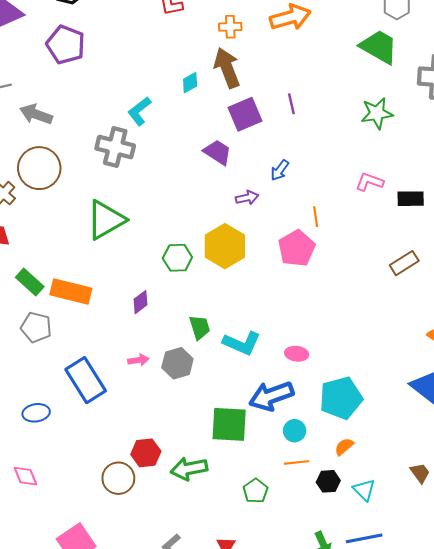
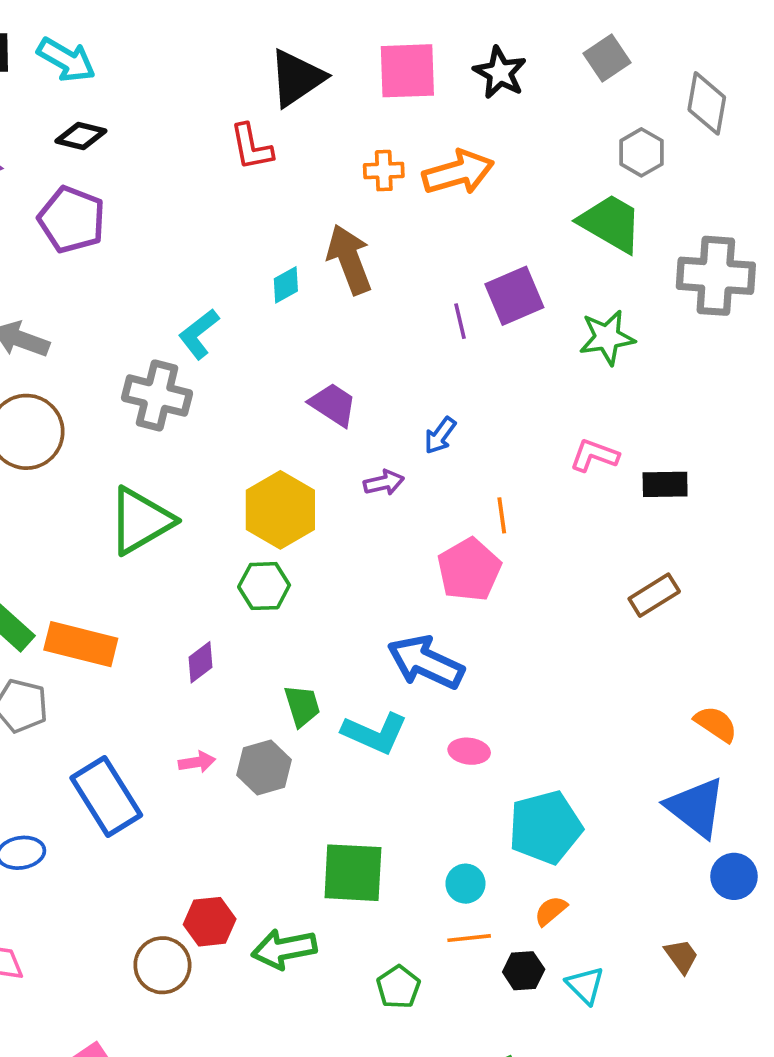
orange cross: (230, 27) -> (384, 171), moved
purple square: (245, 114) -> (514, 296), moved
yellow hexagon: (225, 246) -> (280, 510), moved
blue arrow: (271, 396) -> (426, 662), moved, turned 45

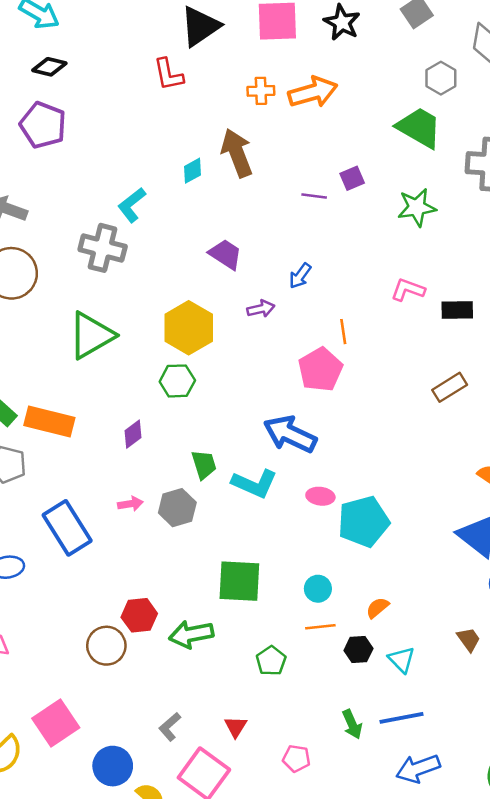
purple square: (514, 296) -> (352, 178), size x0.6
purple line: (460, 321) -> (314, 196), turned -70
cyan pentagon: (545, 827) -> (364, 522), moved

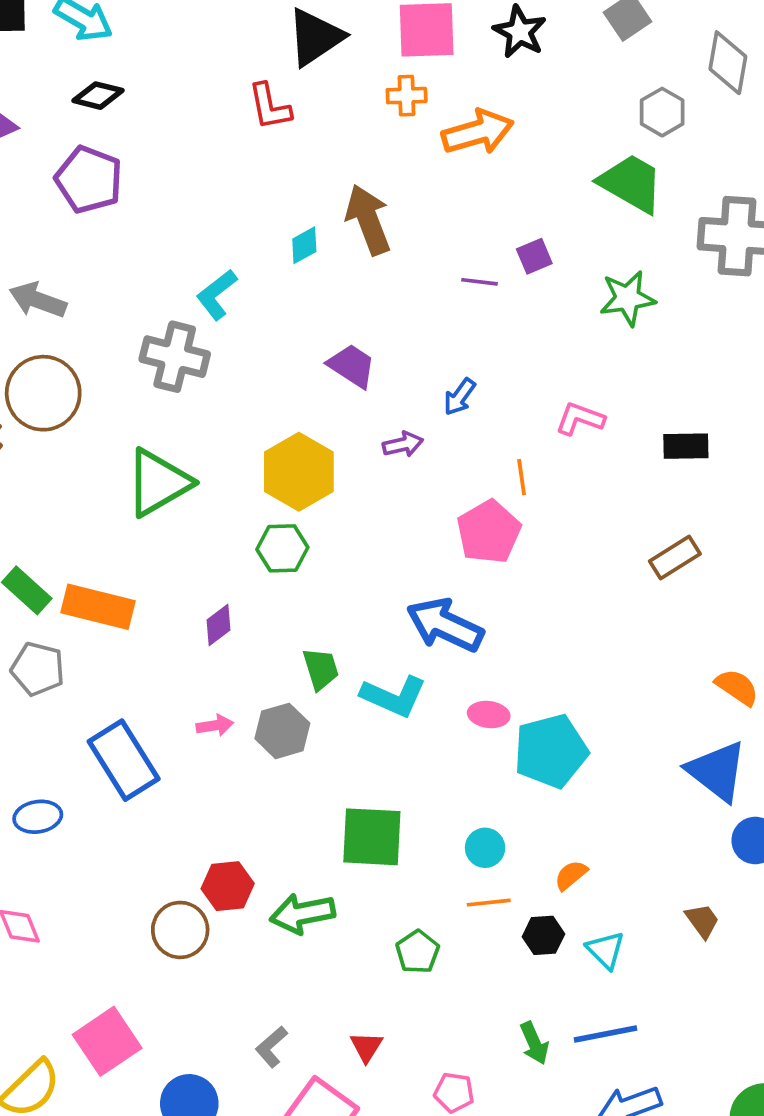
orange cross: (261, 91) -> (407, 96), moved
pink L-shape: (408, 290) -> (580, 419), moved

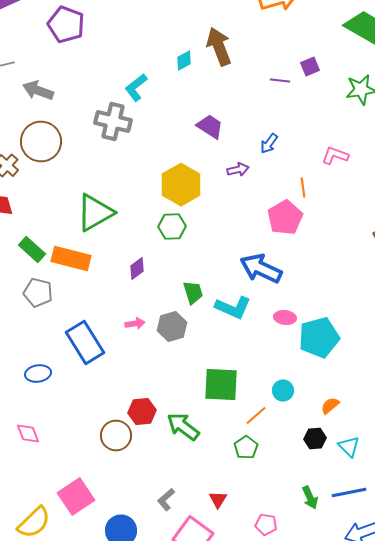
green triangle: (158, 483) -> (95, 212), moved
orange line: (489, 903) -> (256, 416), moved, turned -35
green arrow: (302, 914) -> (183, 426), turned 48

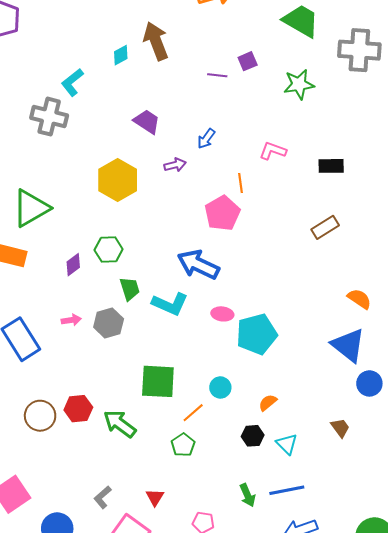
green hexagon: (172, 226) -> (109, 250), moved
brown circle: (116, 436) -> (40, 416), moved

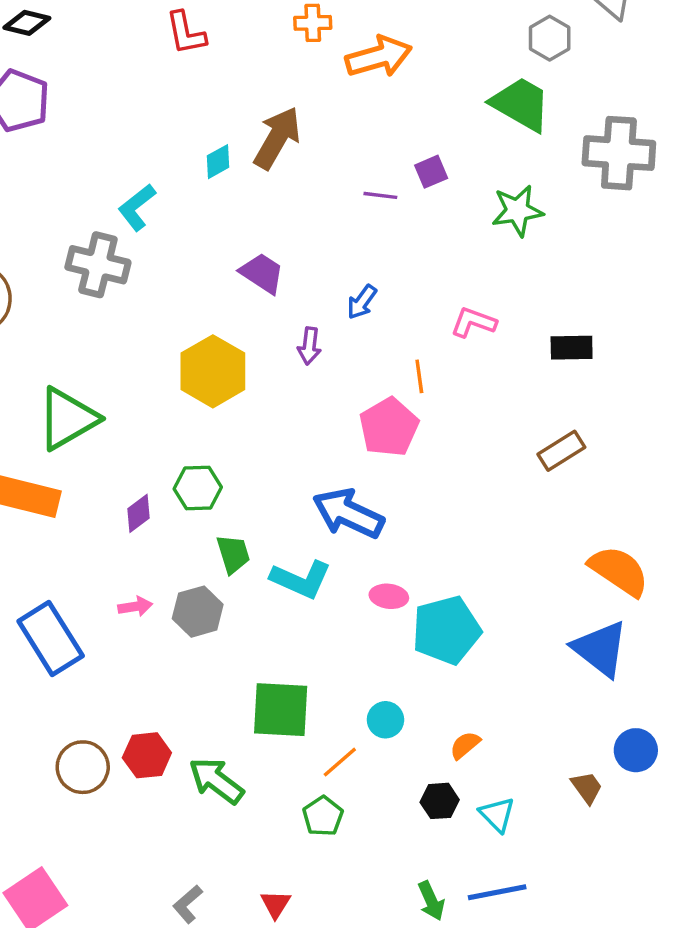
brown arrow: (156, 41) -> (277, 138), turned 51
purple arrow: (175, 165) -> (309, 346), turned 110
orange semicircle: (359, 299) -> (619, 571), size x1.5
blue circle: (369, 383) -> (636, 750), moved

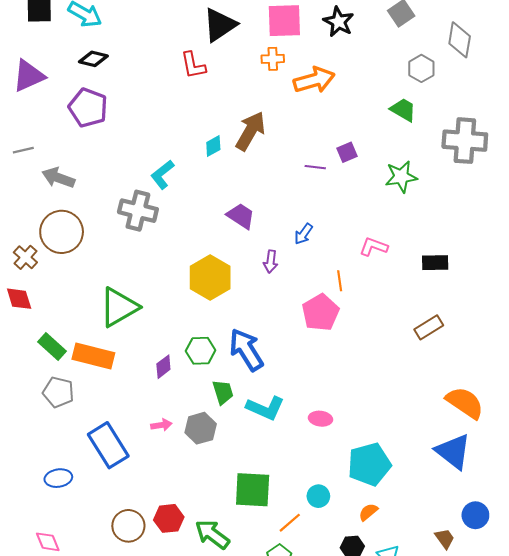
green trapezoid: (521, 104) -> (403, 110), size x0.7
blue arrow: (348, 513) -> (246, 350), moved, turned 33
cyan pentagon: (446, 630) -> (369, 464), moved

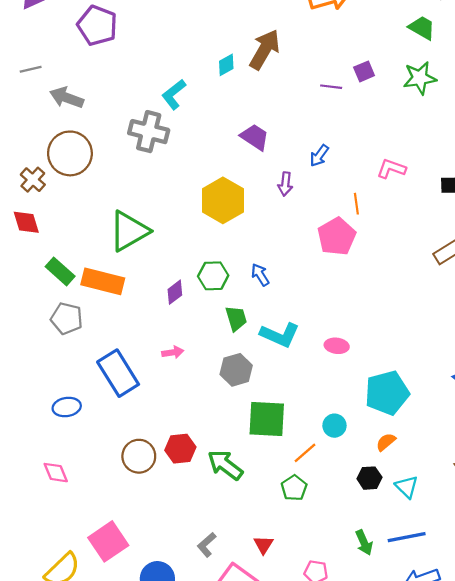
green star: (401, 177) -> (420, 78), moved
blue arrow: (246, 350) -> (260, 275), size x0.5
gray hexagon: (201, 428) -> (236, 370), moved

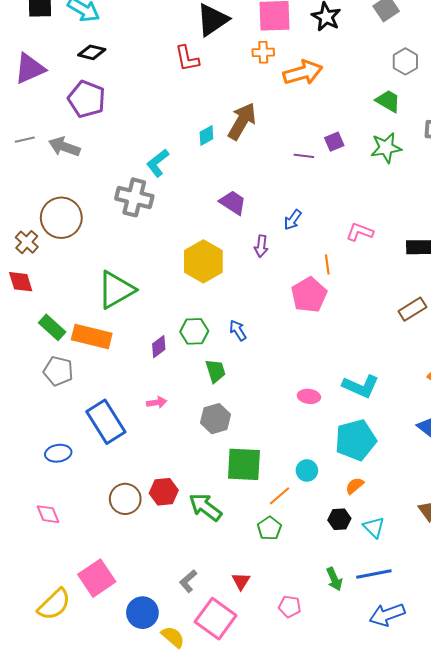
gray arrow: (67, 98) -> (64, 147), moved
cyan L-shape: (280, 335) -> (361, 386), moved

